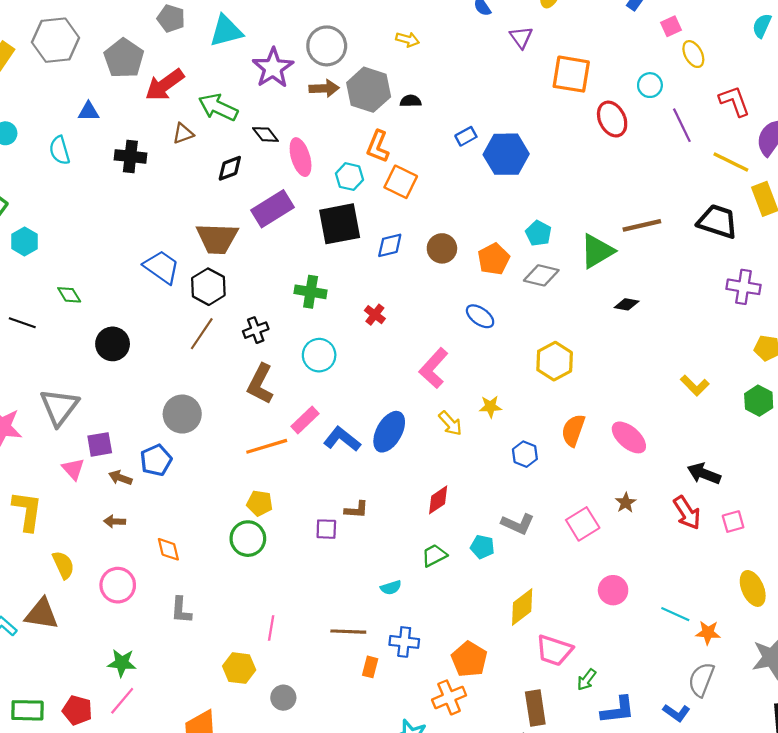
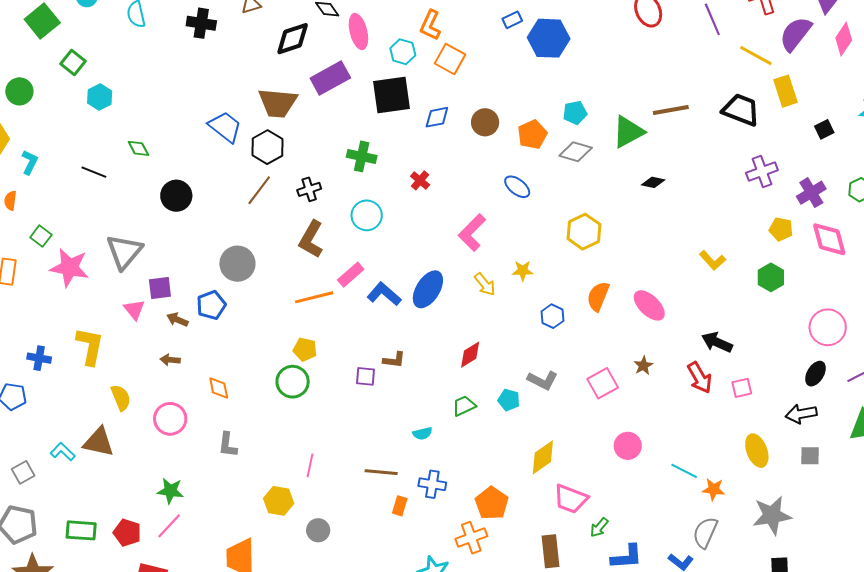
black diamond: (230, 168) -> (293, 39), size x1.4
cyan pentagon: (538, 233) -> (575, 113), turned 30
purple cross: (743, 287) -> (762, 171), turned -32

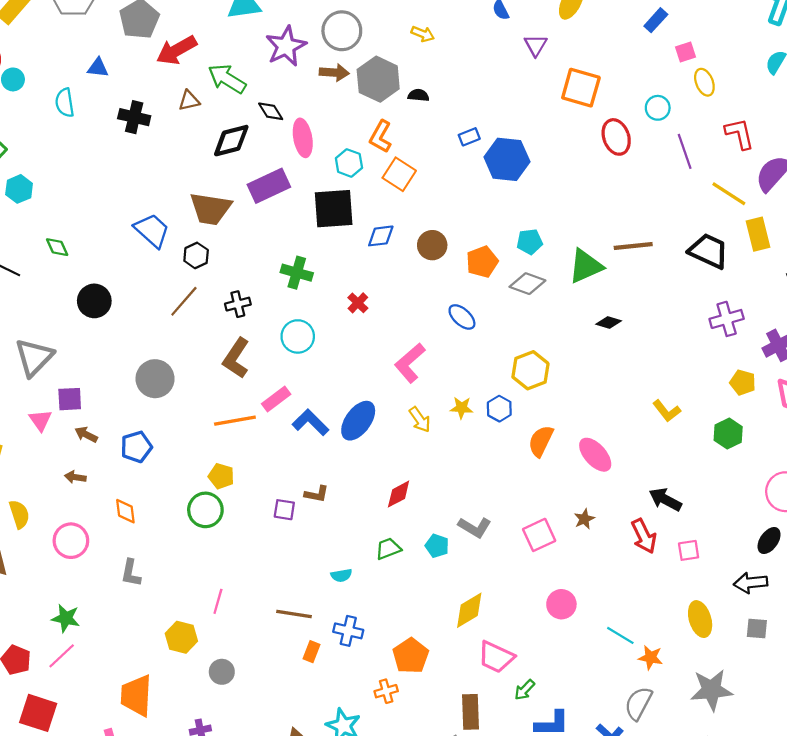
black hexagon: (267, 147) -> (196, 255), size x0.7
blue pentagon: (211, 305) -> (136, 447), moved
blue hexagon: (552, 316) -> (499, 409), moved
orange cross: (471, 538) -> (386, 691), size x0.7

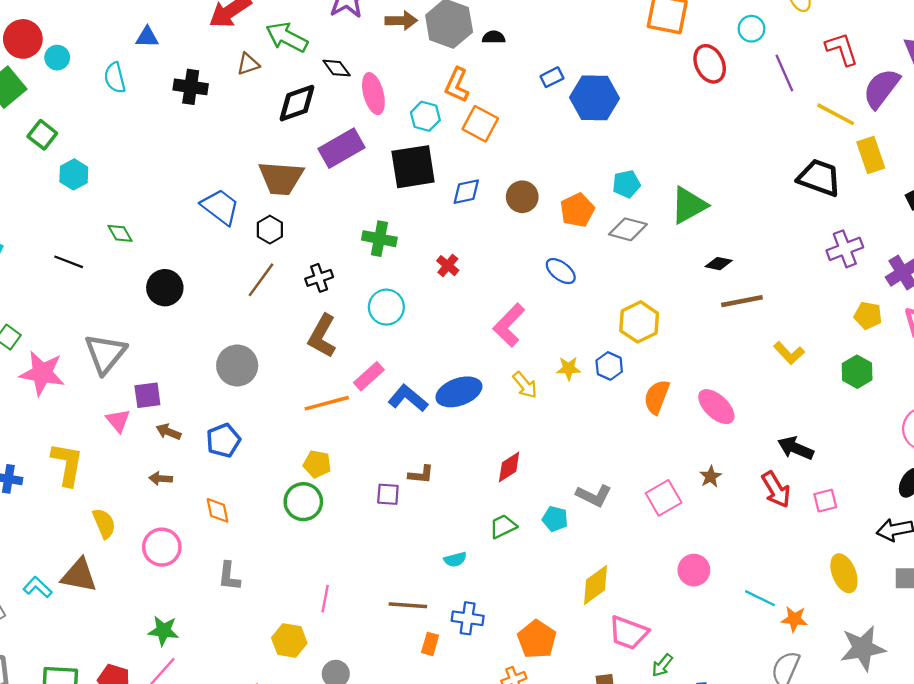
brown line: (633, 246) -> (742, 301), moved
blue ellipse: (358, 421) -> (459, 392), turned 39

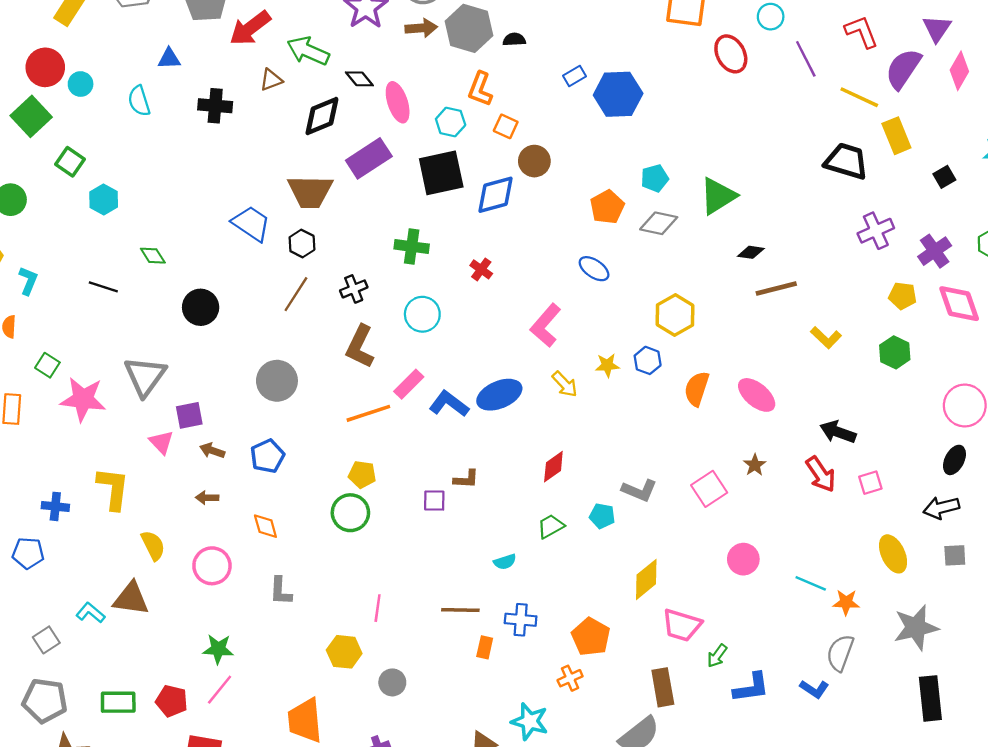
orange square: (480, 124) -> (506, 126), size x0.7
blue diamond: (466, 192) -> (495, 195), size x1.4
brown circle: (522, 197) -> (534, 161), moved

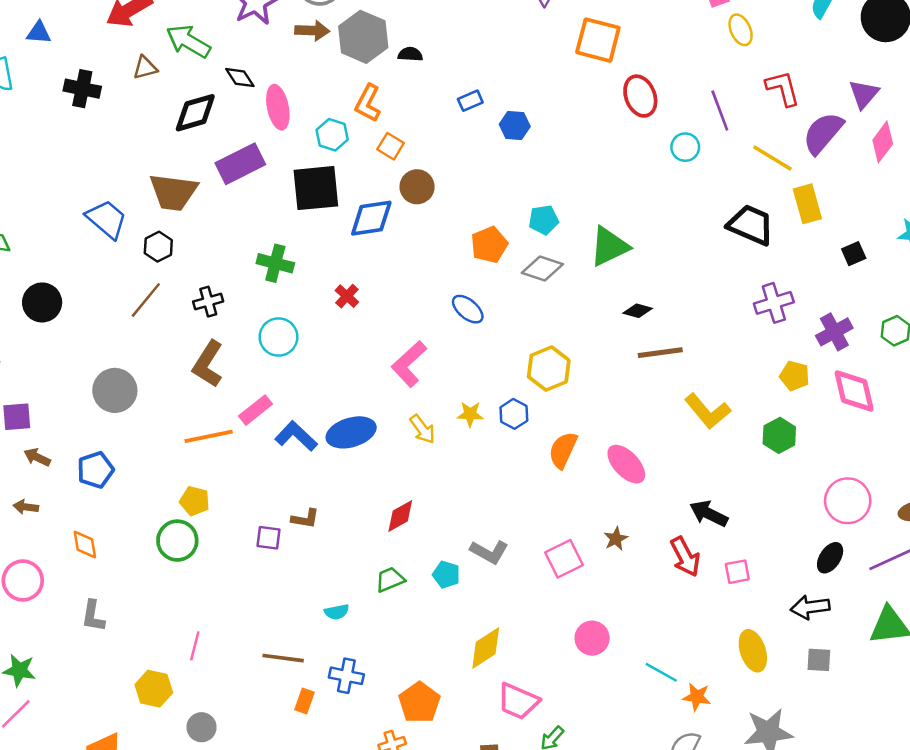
cyan circle: (771, 17) -> (685, 147), moved
blue hexagon: (618, 94) -> (515, 125), size x0.6
yellow L-shape: (826, 338) -> (708, 411), size x1.4

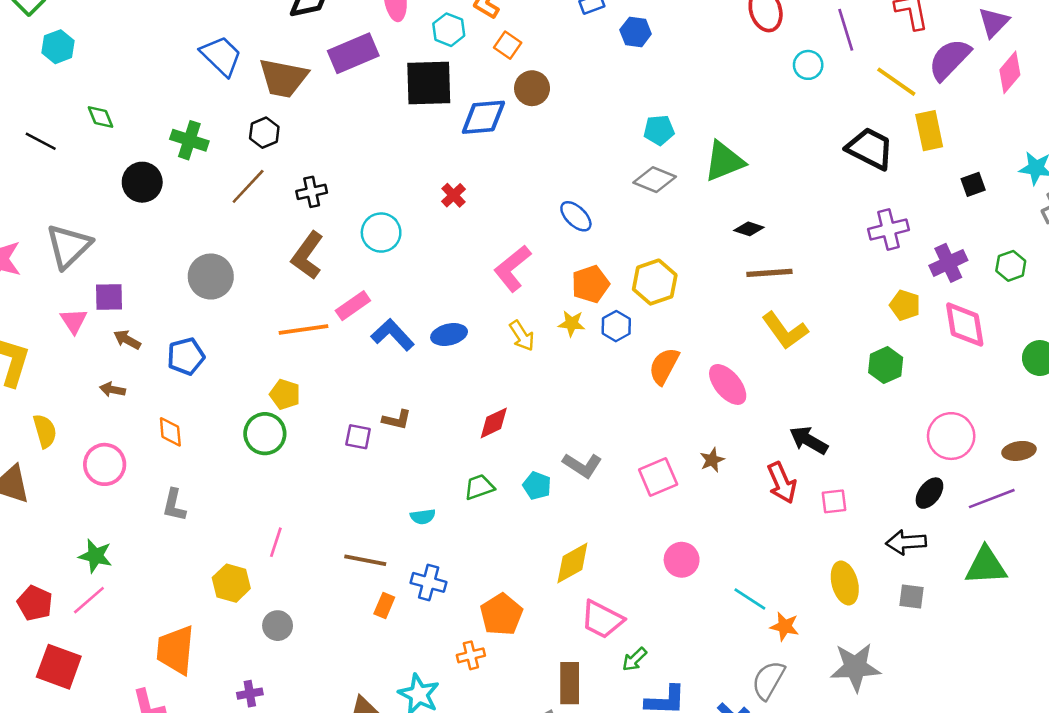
blue trapezoid: (107, 219) -> (221, 56), moved
orange pentagon: (489, 245) -> (590, 284), moved
green cross: (275, 263) -> (189, 140), moved
yellow L-shape: (708, 411) -> (785, 331), moved
blue ellipse: (351, 432) -> (449, 335), size x0.7

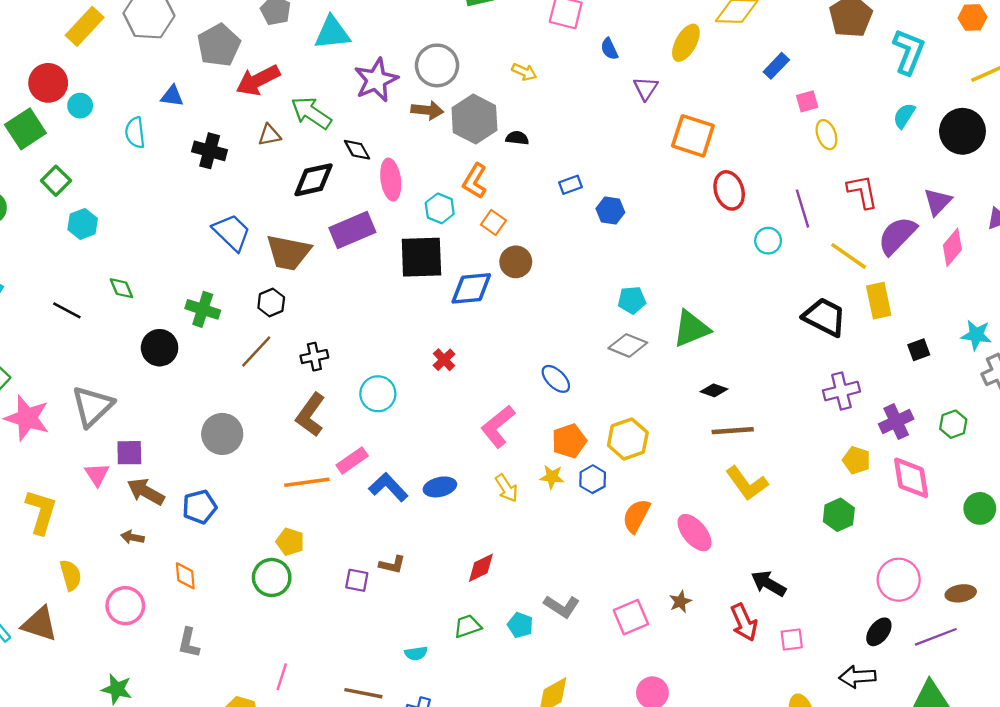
brown arrow: (127, 340) -> (146, 492), size x1.5

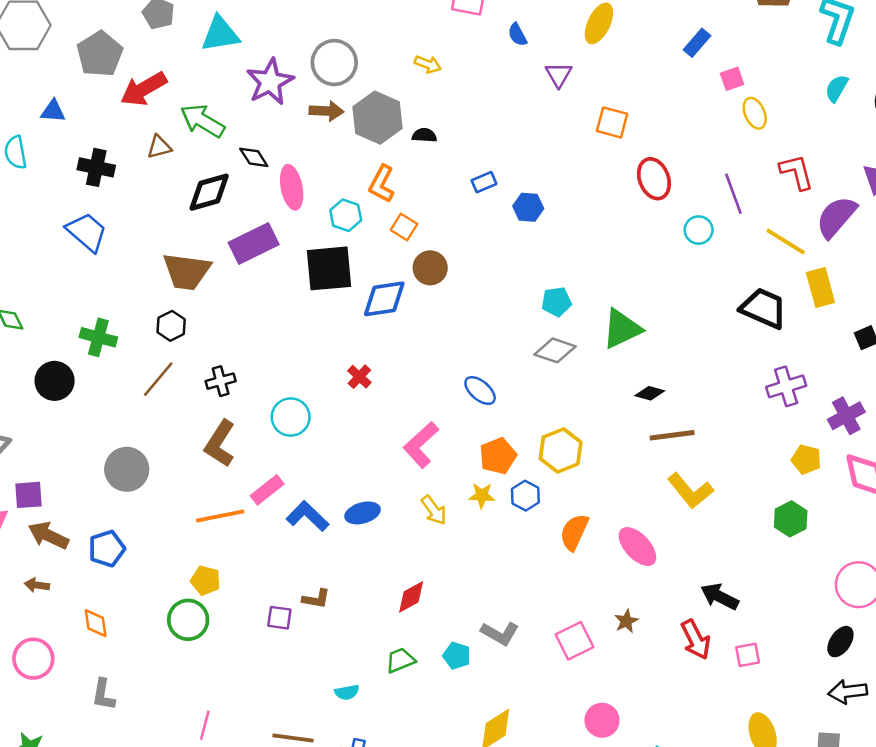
orange square: (693, 136) -> (612, 122), size x0.7
blue trapezoid: (232, 232) -> (87, 232), moved
black arrow: (857, 677) -> (848, 692), moved

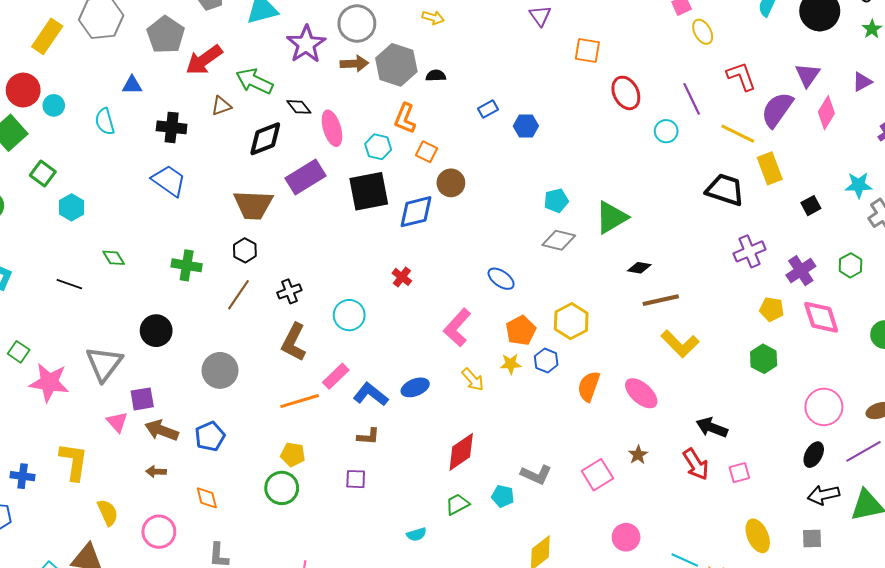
black circle: (55, 381) -> (156, 331), moved
red diamond: (411, 597) -> (461, 452), size x1.4
brown L-shape: (316, 599) -> (368, 436), moved

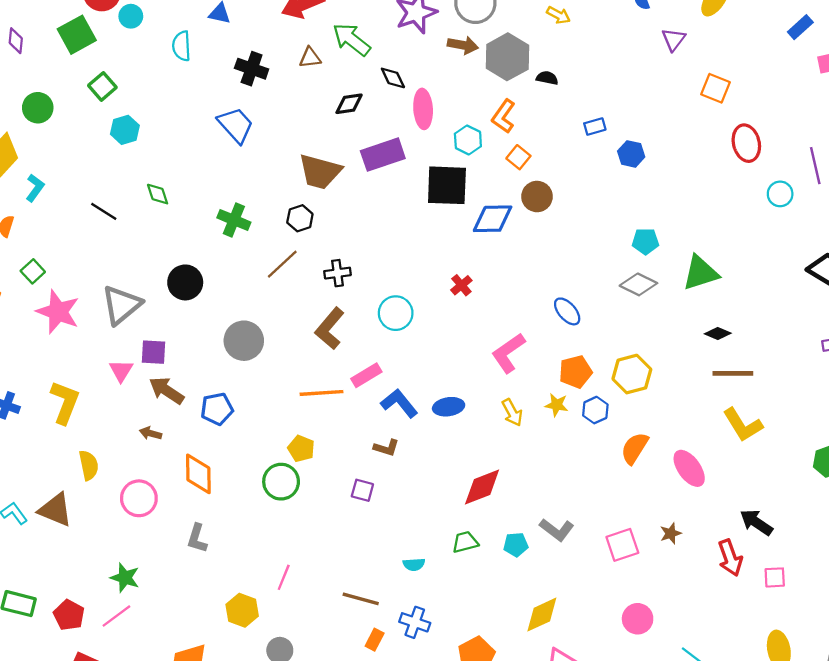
black diamond: (265, 139) -> (349, 104), size x0.7
cyan pentagon: (503, 496) -> (516, 545), turned -30
orange diamond: (207, 498) -> (198, 474), size x1.5

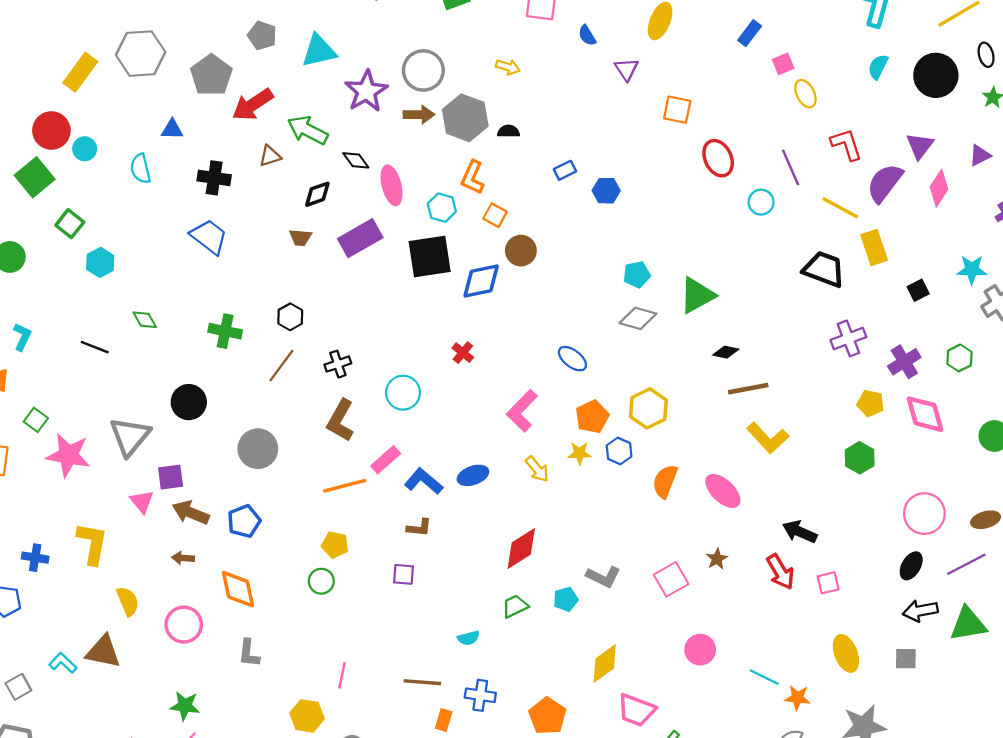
brown trapezoid: (320, 172) -> (300, 238), moved, size x0.5
green circle: (281, 482) -> (321, 581), size x0.7

